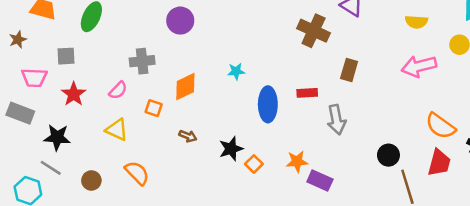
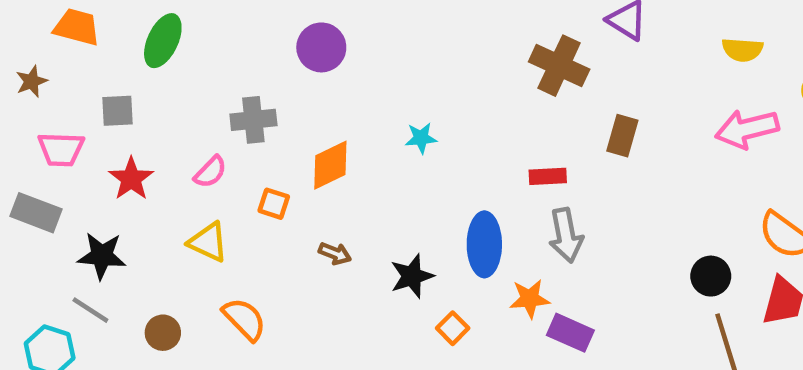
blue ellipse: (268, 104) -> (484, 244), moved
gray arrow: (336, 120) -> (566, 235), moved
black circle: (388, 155) -> (711, 276), moved
orange square: (254, 164) -> (453, 328), moved

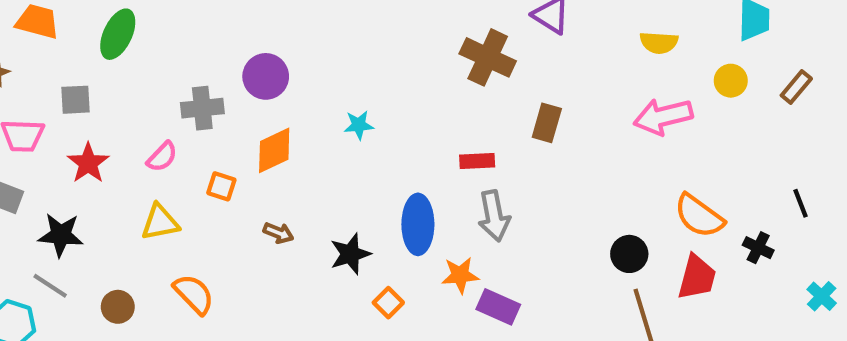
purple circle: (321, 47) -> (266, 76), moved
yellow triangle: (208, 242) -> (160, 222), turned -36

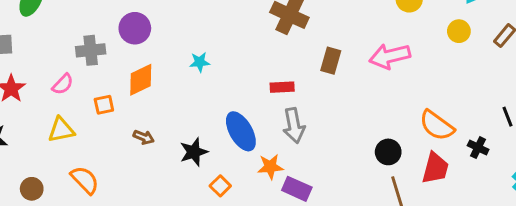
pink arrow: (663, 117) -> (390, 56), moved
orange square: (221, 186) -> (104, 105), turned -30
blue ellipse: (418, 224) -> (241, 131), turned -30

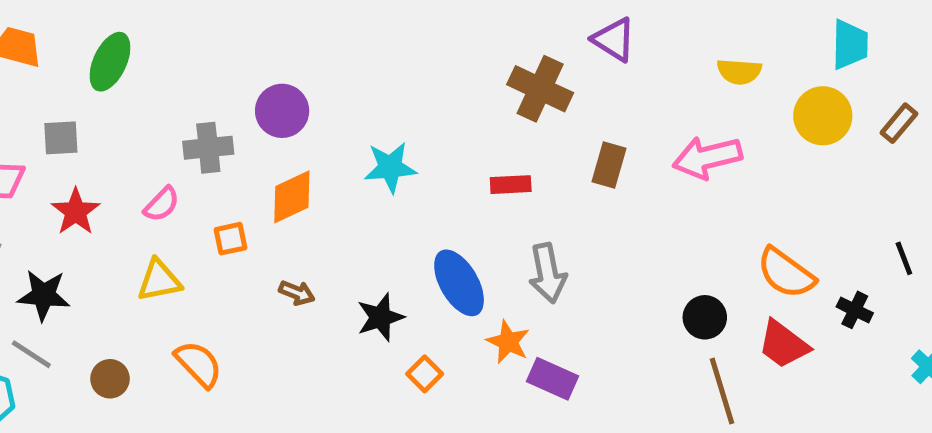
yellow circle: (459, 31) -> (823, 116), size x1.5
cyan star: (200, 62) -> (390, 167), size x1.5
red rectangle: (282, 87) -> (511, 185), moved
orange star: (270, 167) -> (508, 342), turned 30
red trapezoid: (435, 168) -> (783, 344), turned 112

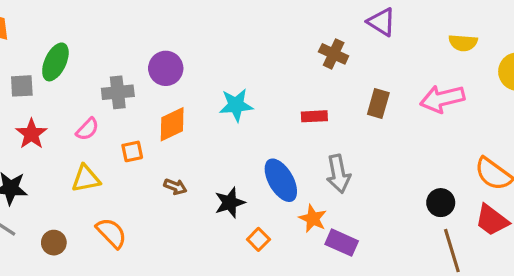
green ellipse: (110, 62) -> (55, 62), moved
brown cross: (540, 89) -> (334, 54), size x0.7

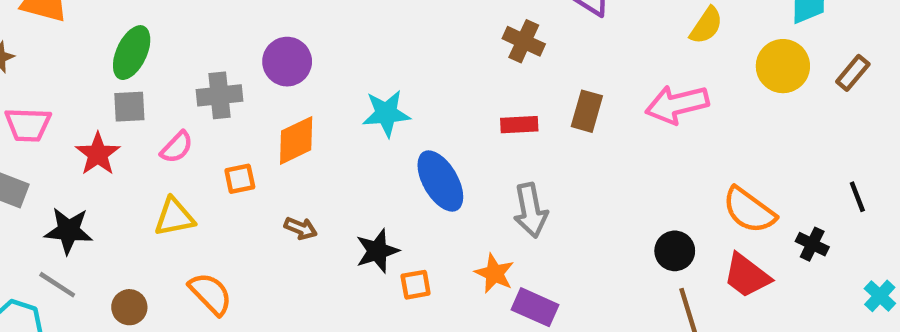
yellow semicircle: (463, 43) -> (706, 26), turned -60
gray square: (22, 86) -> (129, 107), moved
red rectangle: (314, 116) -> (519, 125), moved
blue ellipse: (281, 180) -> (440, 181), moved
orange square: (258, 239) -> (416, 285), moved, turned 35

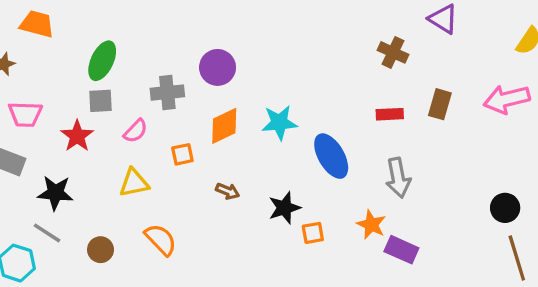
cyan star: (386, 113) -> (279, 123), moved

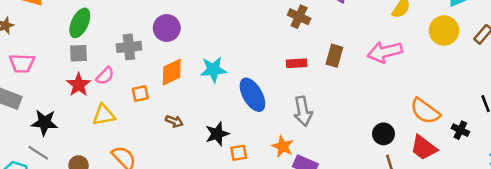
red star: (77, 136) -> (79, 85), moved

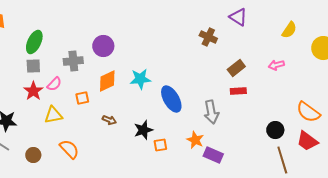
pink arrow: (385, 52) -> (276, 65), size x0.6
brown rectangle: (334, 56) -> (236, 68), turned 36
red rectangle: (297, 63) -> (238, 91), moved

